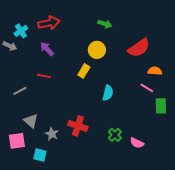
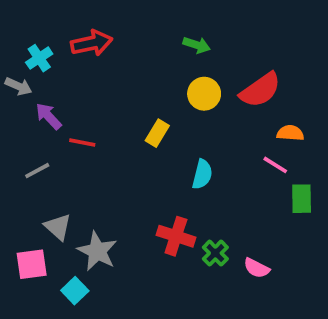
purple arrow: (47, 49) -> (49, 116), moved
yellow circle: (97, 50) -> (204, 94), moved
red cross: (78, 126) -> (176, 236), moved
gray star: (52, 134) -> (97, 251), size x1.5
cyan square: (40, 155) -> (75, 291), turned 32

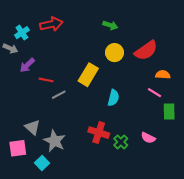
purple arrow: (49, 116) -> (27, 65), turned -91
yellow rectangle: (157, 133) -> (88, 75), size x1.5
gray line: (37, 171) -> (59, 95), moved
pink semicircle: (257, 268) -> (148, 138), moved

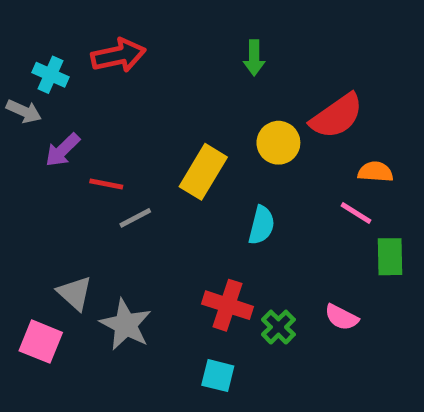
green arrow: (110, 25) -> (254, 58), turned 72
cyan cross: (22, 33) -> (50, 75), turned -32
yellow circle: (114, 53) -> (278, 143), moved
pink square: (18, 148) -> (41, 342), turned 30
cyan square: (42, 163) -> (218, 376), moved, turned -32

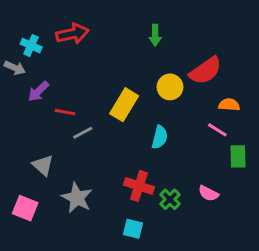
gray triangle: (75, 293) -> (43, 165), moved

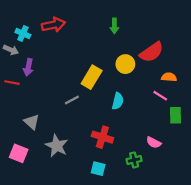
purple arrow: (38, 91) -> (28, 67), turned -35
red line: (65, 112) -> (12, 83), moved
gray line: (83, 133) -> (72, 100), moved
green cross: (170, 199) -> (134, 160), moved, turned 32

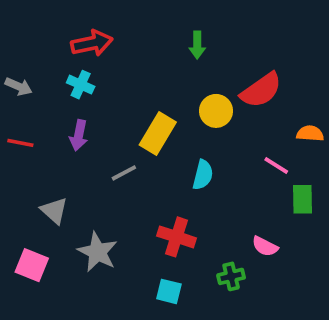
cyan cross: (23, 34) -> (81, 85), moved
purple arrow: (28, 67) -> (79, 135), moved
orange semicircle: (169, 77) -> (310, 133), moved

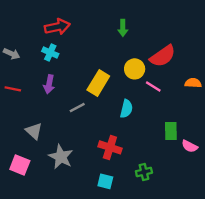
pink line: (276, 165) -> (153, 86), moved
green rectangle: (303, 199) -> (171, 131), moved
pink semicircle: (265, 246) -> (190, 146), moved

